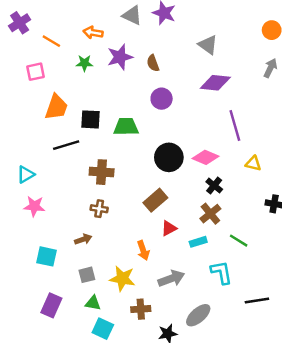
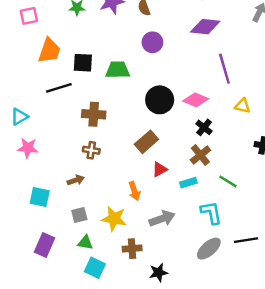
gray ellipse: (198, 315) -> (209, 249), moved

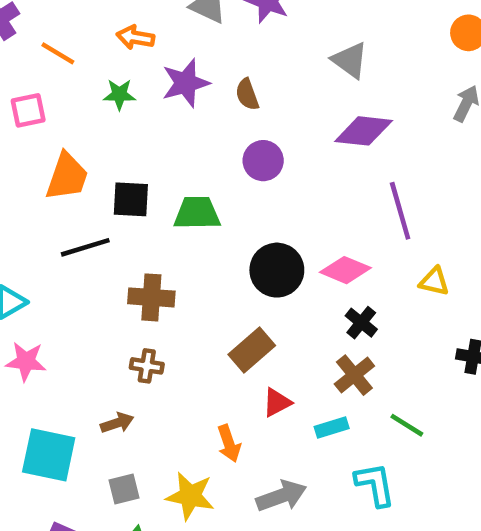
cyan square: (40, 197) -> (49, 455), size x1.4

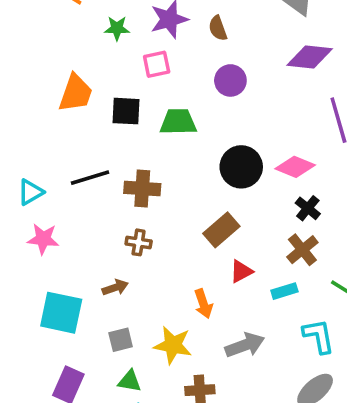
pink square: (28, 110) -> (157, 64), moved
black line: (85, 247) -> (90, 178), moved

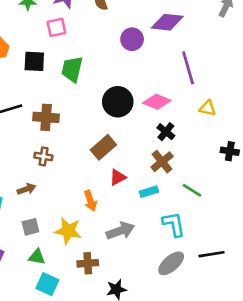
purple circle: (230, 80) -> (132, 39), moved
green trapezoid: (178, 122) -> (72, 69), turned -76

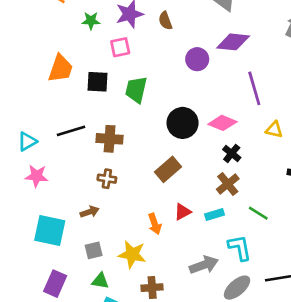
red triangle: (118, 177) -> (183, 212), moved
gray arrow: (120, 231) -> (204, 265), moved

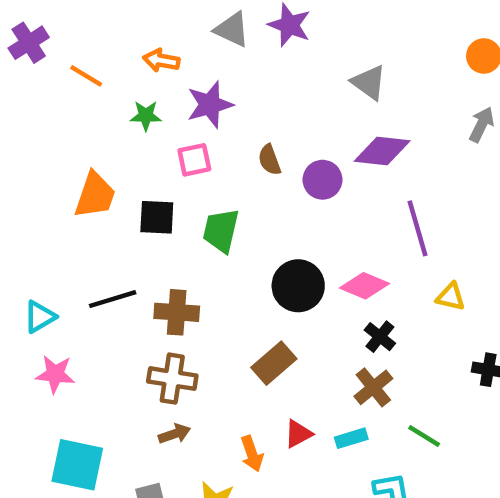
brown semicircle: (165, 21) -> (269, 160), moved
brown cross: (107, 179) -> (172, 379), size x1.5
brown arrow: (90, 212) -> (174, 434), moved

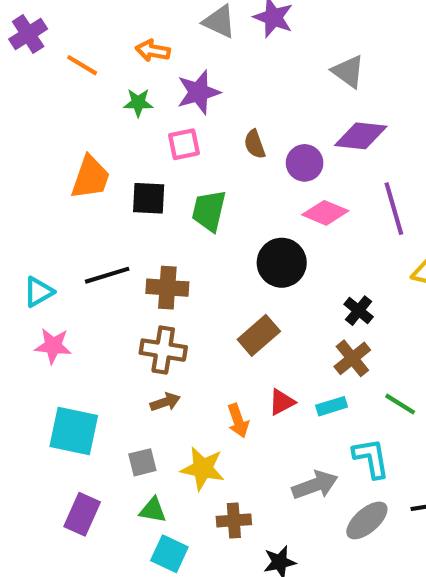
pink diamond: (364, 286) -> (325, 213), moved

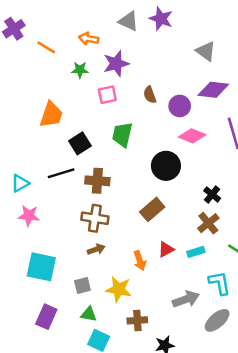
black square: (149, 198) -> (80, 143), moved, turned -35

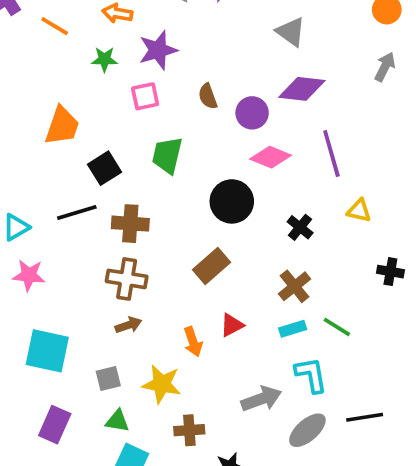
black cross: (212, 194) -> (300, 227), moved
cyan rectangle: (196, 252) -> (293, 329), moved

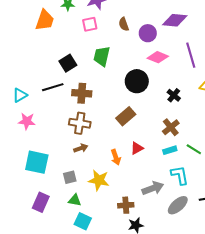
orange trapezoid: (62, 126) -> (45, 20), moved
brown cross: (189, 430) -> (126, 205), moved

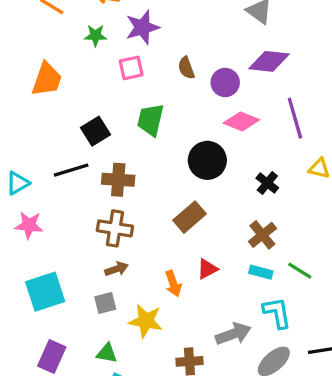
orange trapezoid: (45, 20) -> (47, 79), moved
cyan rectangle: (170, 150) -> (261, 272), turned 32
cyan square: (37, 162) -> (45, 292), turned -30
gray square: (70, 177) -> (105, 303), moved

